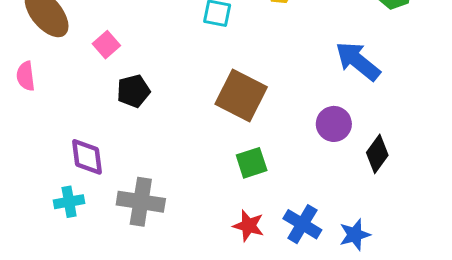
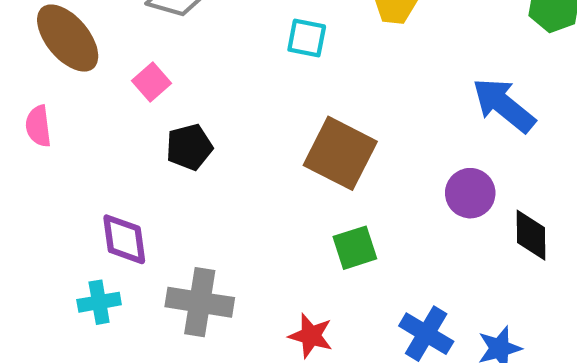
black diamond: (377, 154) -> (531, 235), turned -36
red star: (249, 226) -> (311, 336), moved

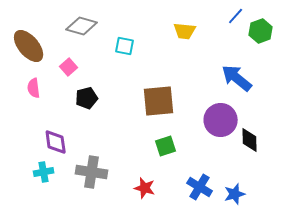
cyan square: (307, 38) -> (125, 46), moved
pink semicircle: (38, 126) -> (34, 88), moved
brown square: (340, 153) -> (159, 101), turned -32
purple circle: (470, 193) -> (221, 120), size x1.4

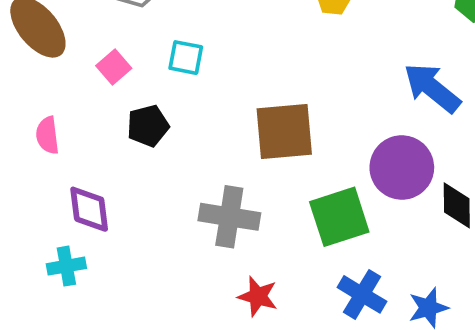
cyan square: (125, 46) -> (186, 58), moved
pink semicircle: (34, 88) -> (47, 135), moved
green square: (166, 146) -> (339, 217), moved, size x1.5
gray cross: (92, 172) -> (229, 217), moved

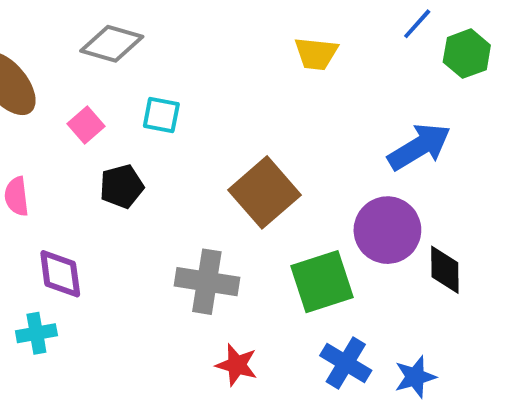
blue arrow: (432, 88) -> (419, 147), turned 110
brown square: (284, 131) -> (264, 192), turned -36

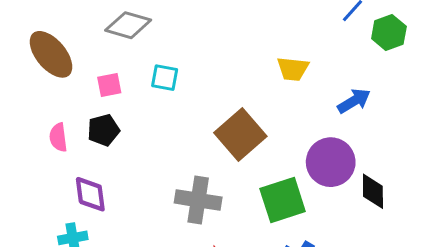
yellow trapezoid: (316, 54) -> (293, 69), moved
pink square: (86, 125) -> (109, 85), turned 30
blue arrow: (419, 147) -> (354, 101), size x0.7
black pentagon: (122, 186) -> (103, 130), moved

